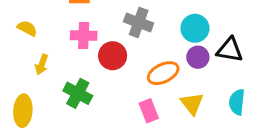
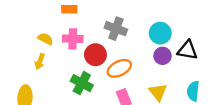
yellow semicircle: (27, 28) -> (45, 39), moved
orange ellipse: (163, 73) -> (119, 68), moved
green cross: (78, 93) -> (82, 83), moved

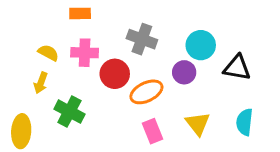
purple circle: (162, 56) -> (184, 72), moved
green cross: (82, 83) -> (69, 112), moved

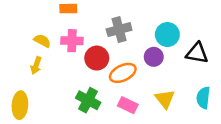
gray cross: (142, 39) -> (119, 30), turned -35
green cross: (69, 112) -> (88, 100), moved
pink rectangle: (152, 131) -> (128, 105), turned -42

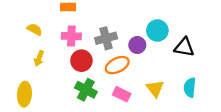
gray cross: (119, 30) -> (106, 38), moved
yellow semicircle: (42, 41) -> (35, 29), moved
purple circle: (154, 57) -> (137, 45), moved
red circle: (97, 58) -> (81, 61), moved

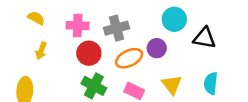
purple circle: (137, 45) -> (157, 48), moved

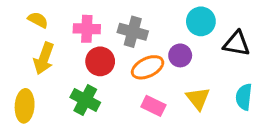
gray cross: (117, 28) -> (133, 32), turned 30
yellow arrow: (41, 51) -> (44, 58), size x1.5
green cross: (94, 86) -> (85, 100), moved

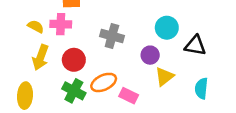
pink cross: (87, 29) -> (61, 24), moved
red circle: (100, 61) -> (74, 60), moved
orange ellipse: (148, 67) -> (104, 82), moved
yellow triangle: (198, 98) -> (164, 77), moved, turned 30

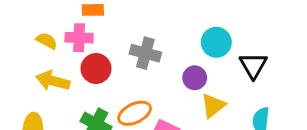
black triangle: (195, 46) -> (253, 65), turned 50
yellow arrow: (40, 57) -> (53, 81), turned 85
red circle: (74, 60) -> (96, 69), moved

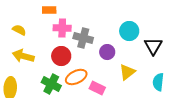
pink cross: (79, 38) -> (62, 28), moved
red circle: (96, 69) -> (61, 56), moved
purple circle: (195, 78) -> (107, 52), moved

